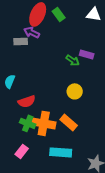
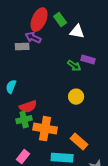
white triangle: (94, 14) -> (77, 32), moved
orange rectangle: (69, 122) -> (79, 142), moved
green cross: (28, 123) -> (24, 120), moved, turned -35

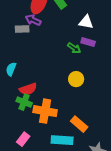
white triangle: (77, 32) -> (86, 22), moved
green cross: (24, 120) -> (24, 102), turned 35

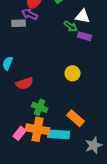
green arrow: (74, 48) -> (71, 26), moved
green cross: (24, 102) -> (40, 107), moved
orange cross: (45, 111) -> (38, 129), moved

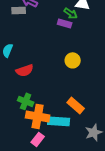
purple rectangle: (85, 36) -> (65, 23), moved
green cross: (40, 107) -> (26, 101), moved
pink rectangle: (20, 133) -> (38, 139), moved

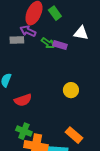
green arrow: (71, 13) -> (48, 43), moved
purple rectangle: (65, 23) -> (60, 45), moved

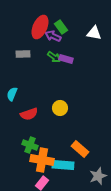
purple arrow: (28, 31) -> (53, 36), moved
white triangle: (81, 33) -> (94, 33), moved
yellow circle: (71, 90) -> (60, 108), moved

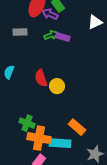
white triangle: (94, 33) -> (95, 22), moved, turned -35
green arrow: (54, 57) -> (51, 35), turned -56
red semicircle: (29, 114) -> (41, 78), moved, turned 90

